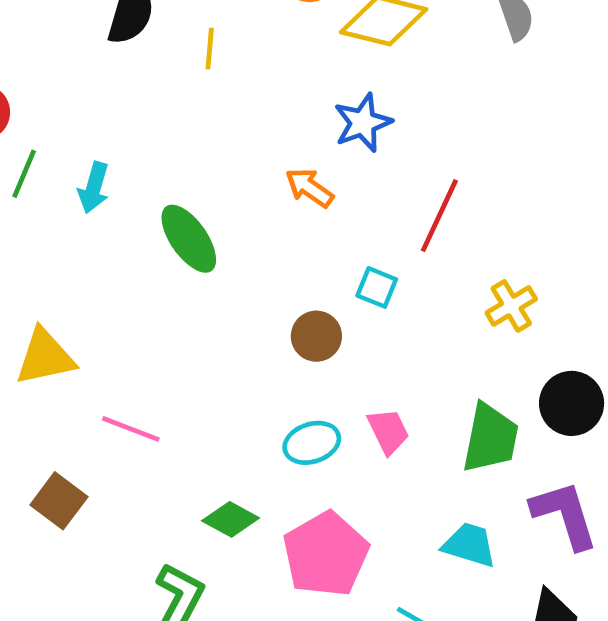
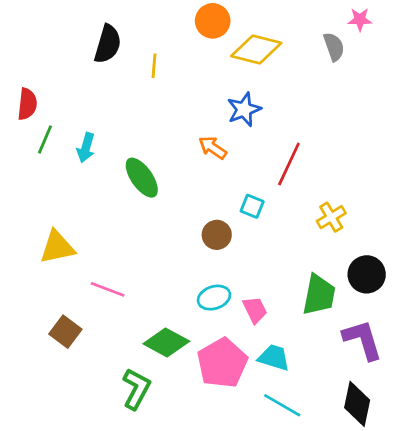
pink trapezoid: (388, 431) -> (255, 310), moved
green diamond: (231, 519) -> (166, 343), size x1.4
cyan trapezoid: (469, 545) -> (274, 358), moved

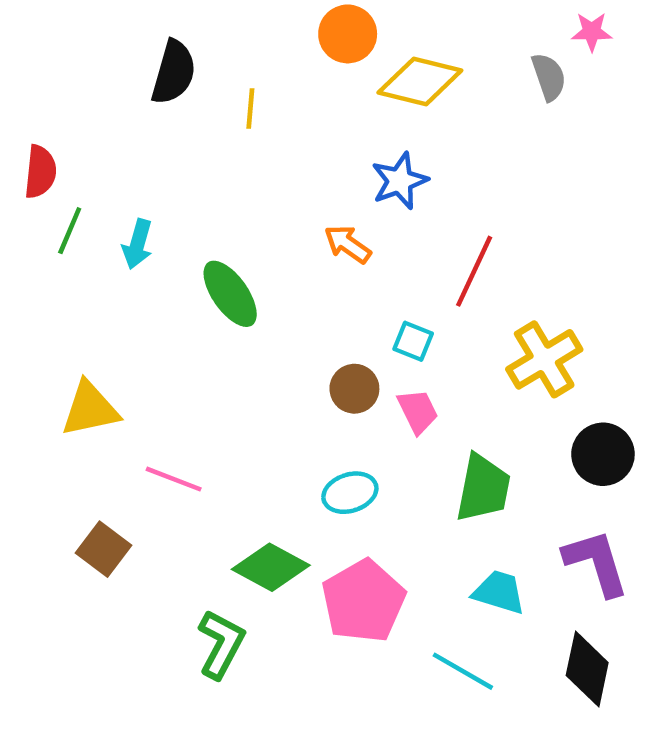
yellow cross: (331, 217) -> (544, 359), size x1.5
green trapezoid: (319, 295) -> (483, 488), moved
pink trapezoid: (255, 310) -> (418, 411), moved
cyan trapezoid: (274, 358) -> (499, 592), moved

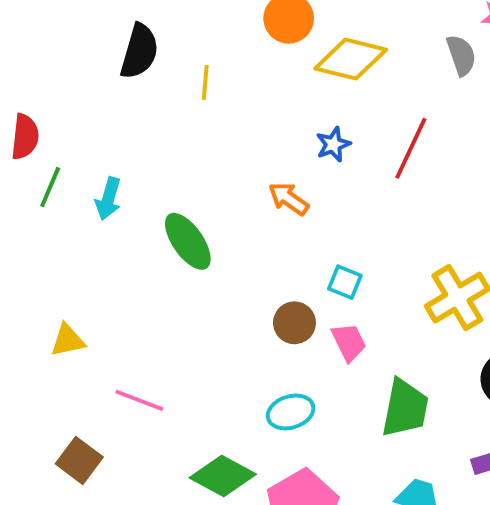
blue star: (400, 181) -> (333, 144), size x0.7
red line: (474, 271) -> (411, 148), moved
yellow triangle: (90, 409) -> (68, 340), size x0.7

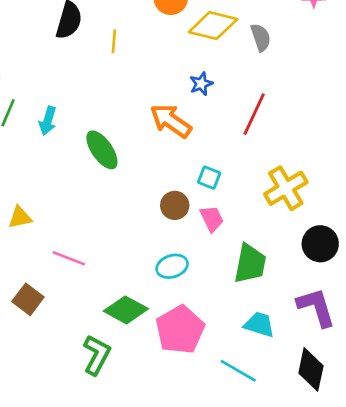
gray semicircle: (461, 55) -> (261, 37), moved
red line: (411, 148) -> (254, 114), moved
orange arrow: (289, 199) -> (171, 121), size x1.5

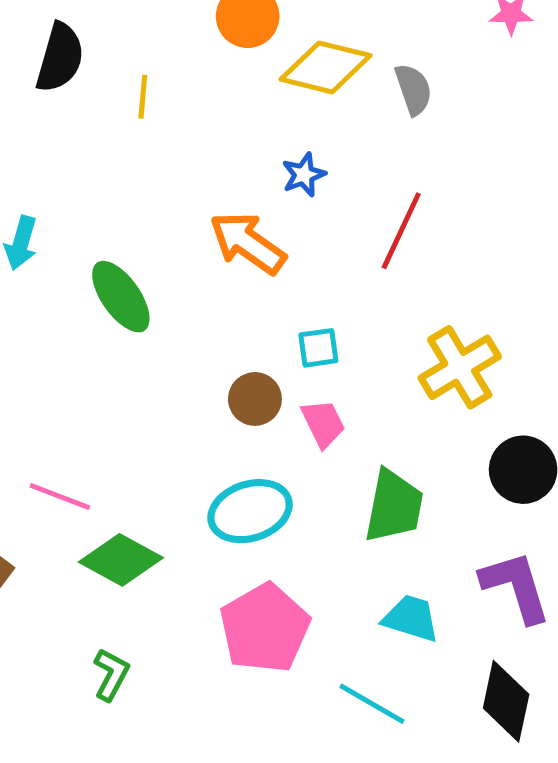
cyan square: (209, 178) -> (318, 348), turned -30
cyan ellipse: (172, 266) -> (250, 511), size x1.4
green diamond: (126, 310) -> (121, 560), moved
green L-shape: (97, 355) -> (111, 674), size x0.7

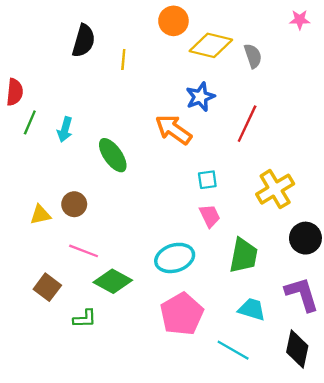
blue star: (304, 175) -> (200, 97), size x1.4
brown circle: (255, 399) -> (74, 204), moved
green L-shape: (111, 674) -> (85, 319), moved, turned 60

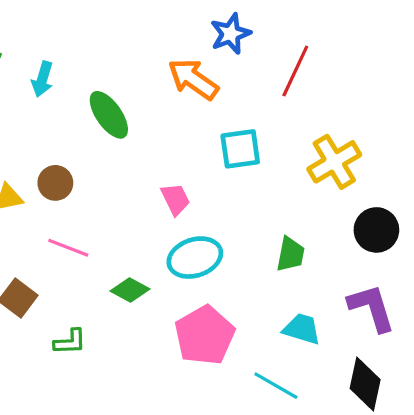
cyan square: (207, 180) -> (240, 149), size x1.5
pink trapezoid: (210, 216) -> (175, 199), moved
green trapezoid: (244, 256) -> (290, 254), size x0.7
green diamond: (113, 281) -> (130, 290), moved, size x0.7

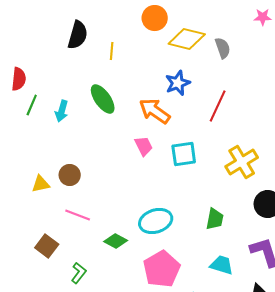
green ellipse: (109, 115) -> (103, 99), moved
pink trapezoid: (175, 199) -> (144, 146), moved
green L-shape: (70, 342) -> (79, 273), turned -50

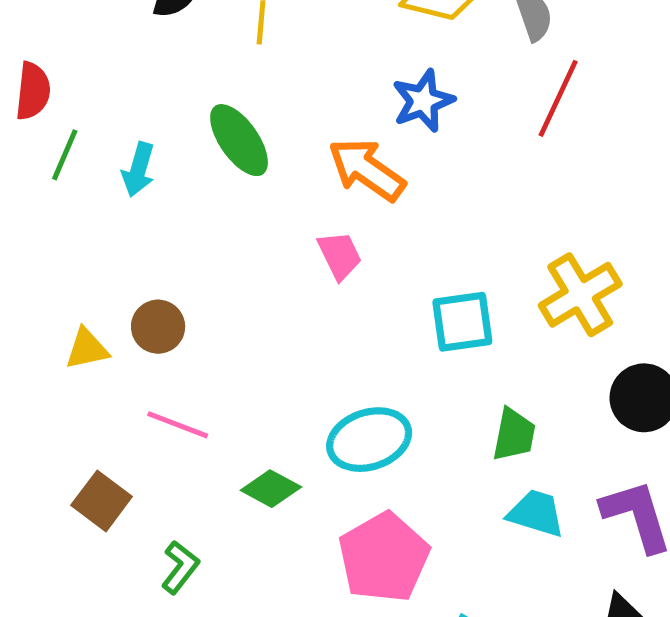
red line: (218, 106) -> (558, 98), moved
cyan square: (184, 154) -> (462, 322), moved
cyan trapezoid: (222, 265) -> (536, 513), moved

